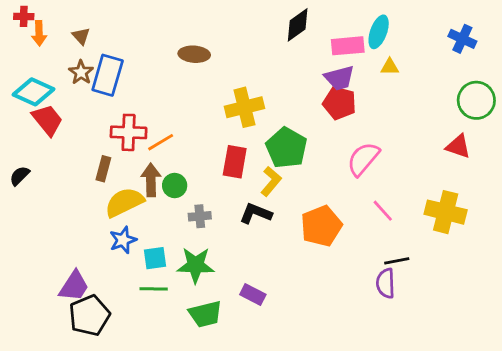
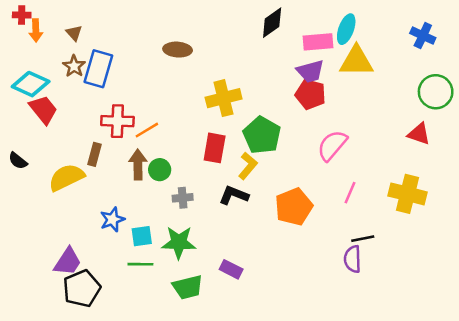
yellow triangle: (390, 67) -> (356, 61), size x2.0
black semicircle: (20, 176) -> (18, 161), turned -96
yellow semicircle: (124, 202) -> (66, 177), moved
pink line: (383, 211) -> (350, 193), turned 65

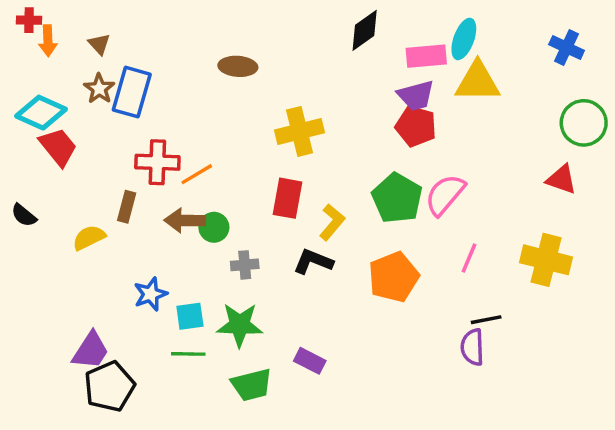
green pentagon: (262, 135) -> (397, 198), moved
brown arrow: (138, 165) -> (185, 220), turned -88
yellow semicircle: (66, 177) -> (89, 238), size x0.7

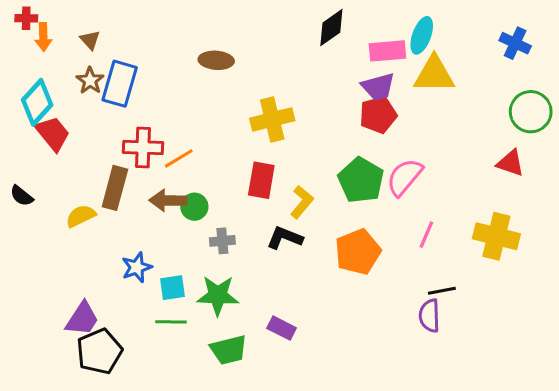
cyan diamond: (41, 113) -> (37, 102), turned -72
red pentagon: (416, 126) -> (378, 115), turned -30
brown rectangle: (127, 207) -> (115, 188), size x1.5

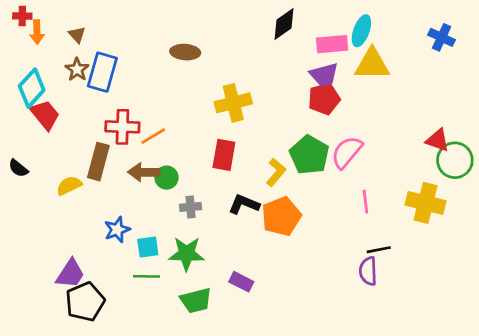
green circle: (531, 112) -> (455, 160), moved
yellow L-shape: (302, 202) -> (276, 172), moved
pink line: (426, 235) -> (365, 202), turned -30
orange pentagon: (358, 252) -> (281, 216), moved

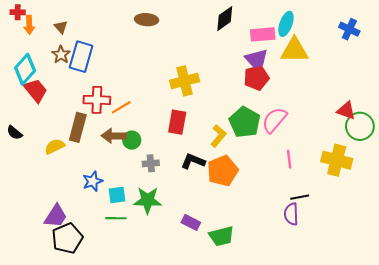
brown ellipse: (185, 52) -> (147, 20), moved
green trapezoid: (196, 300) -> (222, 236), moved

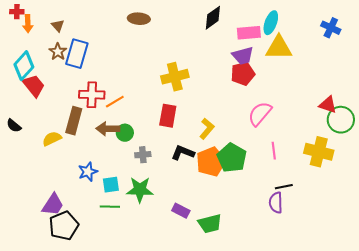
green pentagon: (245, 122) -> (232, 158), moved

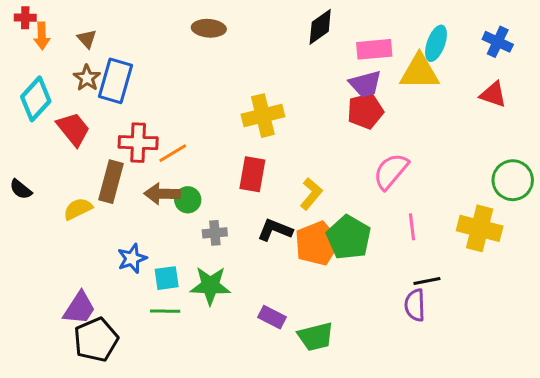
cyan ellipse: (271, 23) -> (436, 43), moved
red trapezoid: (34, 86) -> (73, 129), moved
red triangle: (328, 105) -> (493, 94), moved

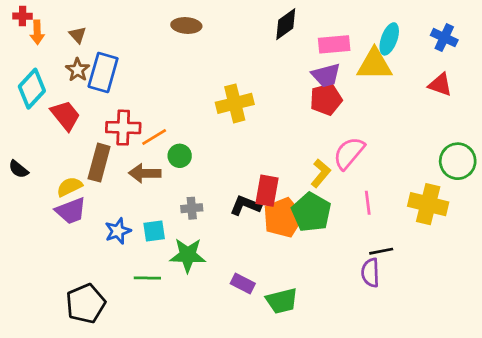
red rectangle: (252, 174) -> (267, 191), moved
yellow L-shape: (311, 194) -> (321, 173), moved
green circle: (188, 200) -> (180, 156), moved
cyan square: (167, 278) -> (154, 231), moved
purple trapezoid: (79, 308) -> (71, 211), moved, turned 36

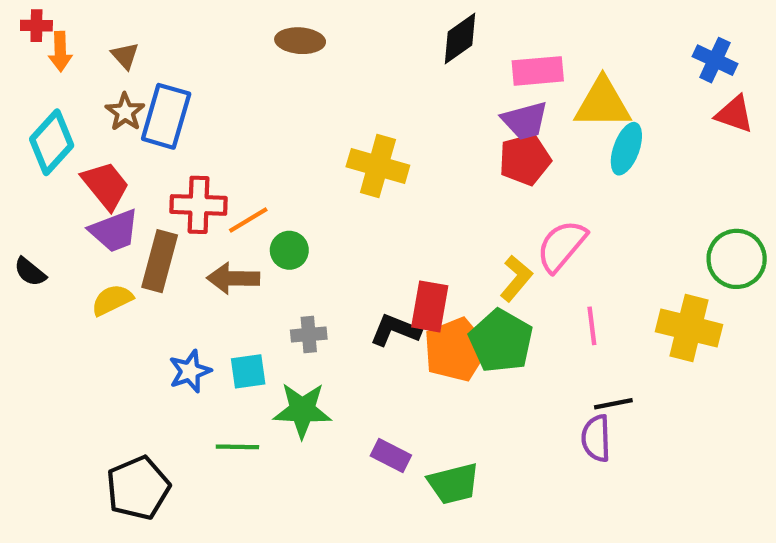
cyan ellipse: (389, 39) -> (626, 149), moved
red triangle: (440, 85) -> (734, 114), moved
yellow cross: (235, 103) -> (378, 166), turned 30
purple trapezoid: (71, 211) -> (114, 231), moved

